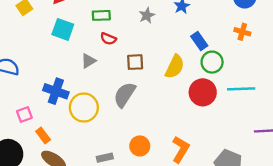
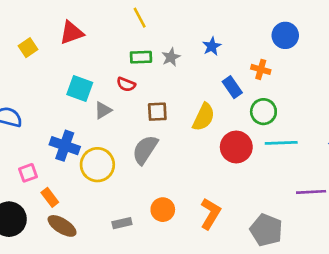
green rectangle: (101, 15) -> (141, 57), moved
cyan square: (63, 29) -> (80, 88), moved
orange cross: (242, 32) -> (261, 69), moved
green circle: (212, 62) -> (263, 112), moved

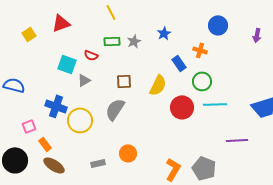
red semicircle: (126, 84) -> (91, 55), moved
orange L-shape: (210, 214) -> (173, 169), moved

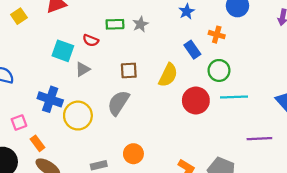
blue star: (164, 33) -> (187, 11), moved

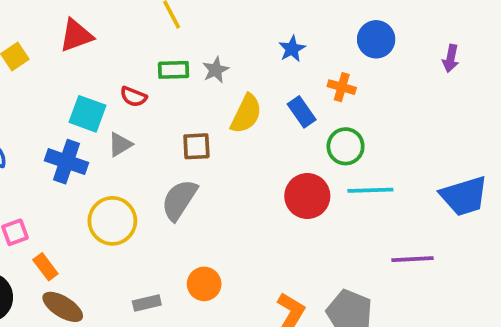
yellow semicircle: (168, 75) -> (246, 114), moved
blue cross: (50, 99) -> (67, 162), moved

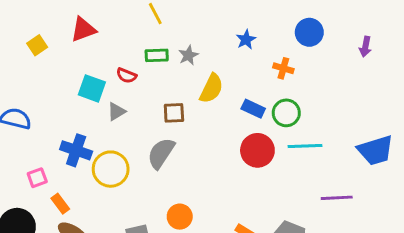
blue rectangle: (302, 112) -> (253, 109), moved, turned -30
blue cross: (67, 162) -> (76, 150), moved

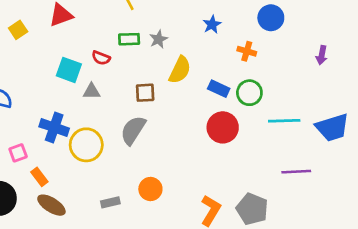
purple arrow: (365, 47) -> (322, 55), moved
gray triangle: (116, 111) -> (92, 91), turned 30
cyan line: (305, 146) -> (284, 121), moved

